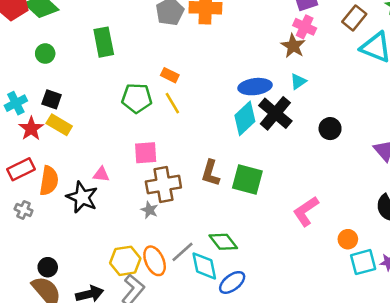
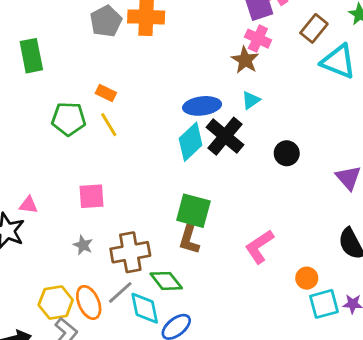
pink square: (146, 153) -> (92, 196), moved
brown L-shape: (211, 173) -> (189, 239), moved
brown cross: (163, 185) -> (130, 252), moved

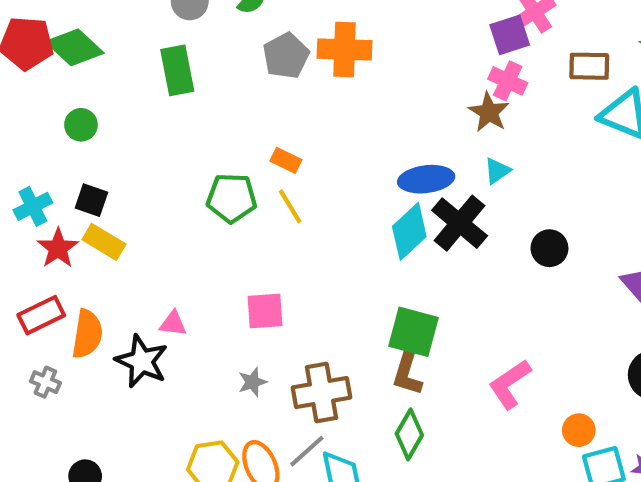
brown rectangle: (314, 28) -> (589, 66), turned 52
green rectangle: (31, 56) -> (177, 70), moved
gray star: (83, 245) -> (252, 382), turned 30
green diamond: (166, 281) -> (409, 434), moved, turned 68

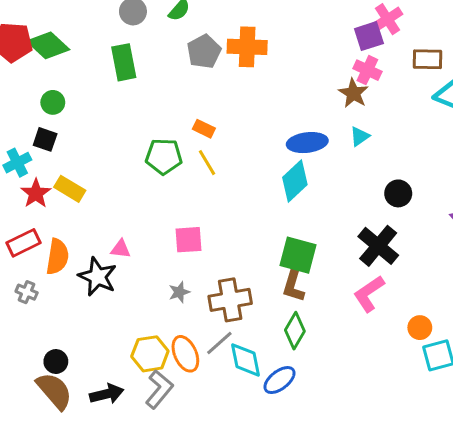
black square: (91, 200) -> (45, 139), moved
black cross: (460, 223) -> (378, 246), moved

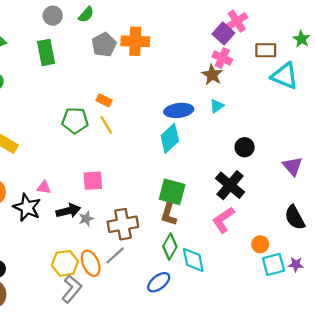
purple square: (369, 36) -> (223, 33), turned -30
cyan diamond: (246, 360) -> (193, 260), moved
black arrow: (107, 394) -> (68, 211), moved

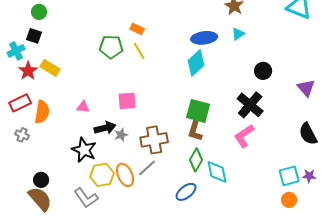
black star: (27, 207) -> (84, 150), moved
orange circle: (260, 244) -> (289, 200), moved
gray L-shape: (72, 289) -> (86, 198), moved, turned 105

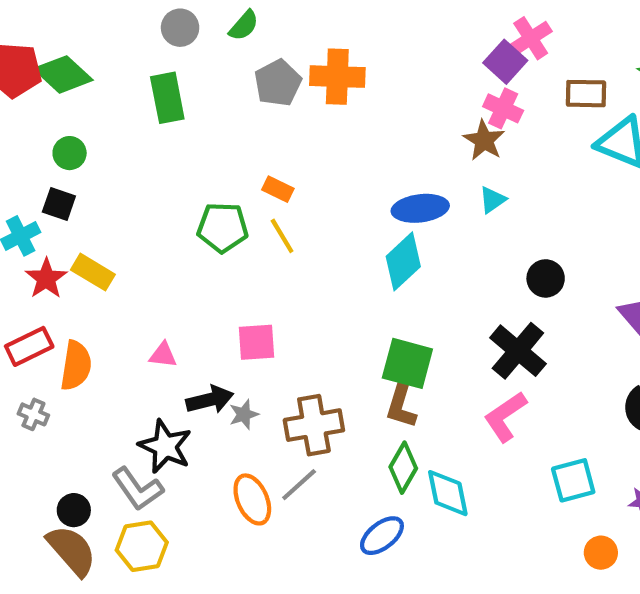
yellow hexagon: (102, 175) -> (142, 546), moved
cyan square: (289, 176) -> (573, 480), moved
gray L-shape: (86, 198) -> (138, 489), moved

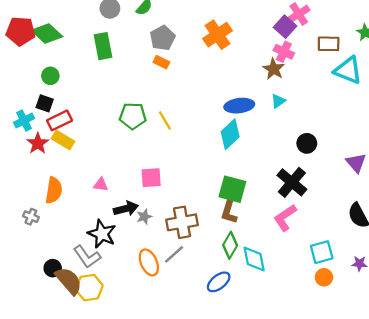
orange cross: (337, 77) -> (217, 35), moved, turned -36
orange rectangle: (278, 189) -> (161, 62), moved
red rectangle: (29, 346) -> (60, 120), moved
brown semicircle: (72, 550) -> (69, 281), moved
orange circle: (601, 553) -> (324, 277), moved

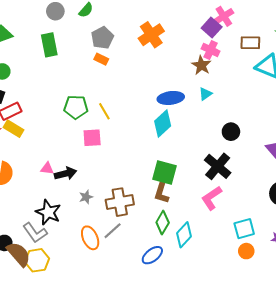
pink square: (151, 178) -> (92, 138), moved
black arrow: (126, 209) -> (66, 174), moved
cyan diamond: (254, 259) -> (184, 235), turned 55

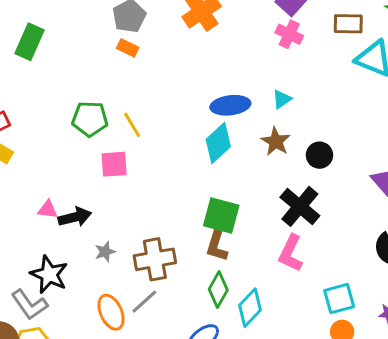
green rectangle: (49, 45) -> (29, 42), moved, turned 35
brown star: (201, 65) -> (276, 142), moved
pink L-shape: (212, 198) -> (291, 253), turned -30

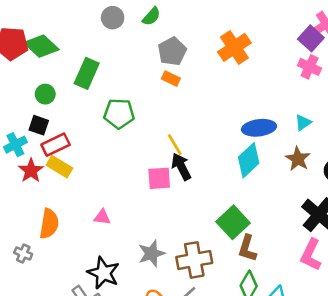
green pentagon: (90, 119) -> (119, 114), moved
green square: (221, 216) -> (233, 222), moved, turned 32
black arrow: (75, 217) -> (181, 167), moved, turned -104
gray star: (105, 252) -> (151, 253), size x1.5

